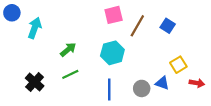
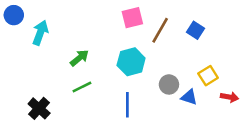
black cross: (35, 82) -> (39, 108), moved
gray circle: (142, 88) -> (169, 84), moved

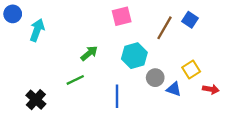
brown line: (160, 30) -> (164, 28), moved
blue square: (195, 30) -> (190, 20), moved
green arrow: (79, 58) -> (89, 53), moved
cyan hexagon: (131, 62) -> (134, 56), moved

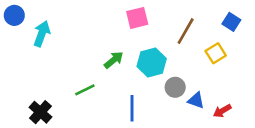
blue square: (190, 20) -> (231, 22), moved
green arrow: (89, 53) -> (114, 60), moved
yellow square: (191, 70) -> (216, 53), moved
red arrow: (211, 89) -> (222, 111), moved, turned 140

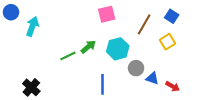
blue square: (231, 22) -> (172, 16), moved
green line: (85, 90) -> (68, 56), moved
red arrow: (222, 111) -> (173, 86), turned -120

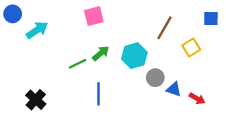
pink square: (107, 14) -> (94, 16), moved
blue square: (172, 16) -> (211, 19), moved, turned -32
cyan arrow: (32, 26) -> (37, 30), turned 36
blue line: (102, 84) -> (98, 94), moved

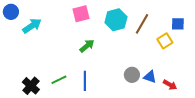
blue square: (211, 19) -> (178, 24), moved
cyan hexagon: (134, 56) -> (116, 20), moved
green line: (78, 64) -> (59, 80), moved
gray circle: (155, 78) -> (132, 75), moved

